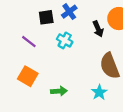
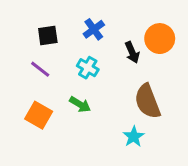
black square: (46, 17) -> (48, 35), moved
green arrow: (59, 91) -> (80, 104), moved, turned 35

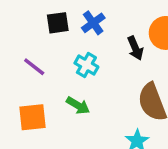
black square: (48, 35) -> (58, 23), moved
orange square: (39, 115) -> (32, 117), turned -36

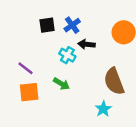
black arrow: (135, 48) -> (87, 44), moved, turned 119
purple line: (34, 67) -> (25, 68), moved

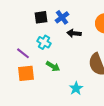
cyan cross: (67, 55) -> (44, 42), moved
cyan star: (103, 109) -> (76, 88), moved

